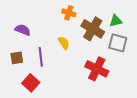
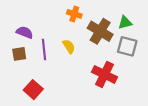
purple line: (41, 57) -> (44, 50), moved
brown square: (17, 58) -> (19, 54), moved

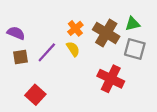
orange cross: (74, 14) -> (75, 28), moved, turned 32
purple semicircle: (25, 32) -> (16, 33), moved
purple line: (44, 50) -> (47, 52), turned 48

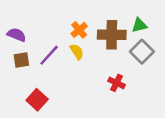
brown cross: (106, 33) -> (112, 35), turned -30
gray square: (135, 49) -> (142, 52), turned 30
red cross: (111, 79) -> (117, 83), size x0.6

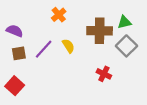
orange cross: (79, 30) -> (59, 15), moved
red square: (37, 100) -> (15, 86), moved

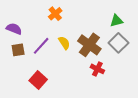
brown cross: (100, 31) -> (89, 45), moved, turned 35
red square: (15, 86) -> (38, 80), moved

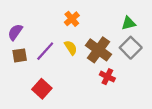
orange cross: (55, 14) -> (72, 19), moved
purple semicircle: (14, 29) -> (15, 32), turned -77

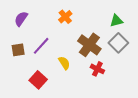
purple semicircle: (15, 32) -> (21, 19), moved
yellow semicircle: (71, 48) -> (64, 63), moved

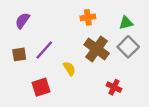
orange cross: (65, 17) -> (88, 17), moved, turned 32
red cross: (97, 69) -> (114, 87), moved
red square: (38, 80) -> (41, 87), turned 30

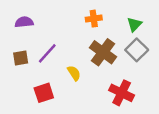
purple semicircle: (22, 21) -> (24, 22), turned 49
green triangle: (126, 23) -> (134, 24), turned -32
red cross: (114, 87) -> (122, 93), size x1.5

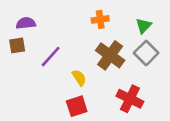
brown square: (21, 58) -> (17, 45), moved
red square: (44, 93) -> (77, 106), moved

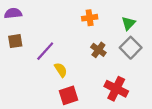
purple semicircle: (26, 23) -> (13, 13), moved
brown cross: (110, 55) -> (98, 50), size x0.6
yellow semicircle: (79, 78) -> (61, 70), moved

